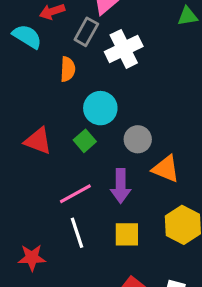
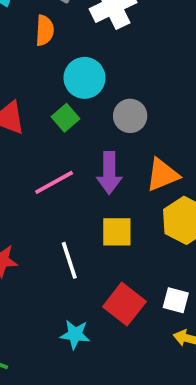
orange triangle: (166, 169) -> (162, 175), moved, turned -44
white line: (77, 233) -> (69, 260), moved

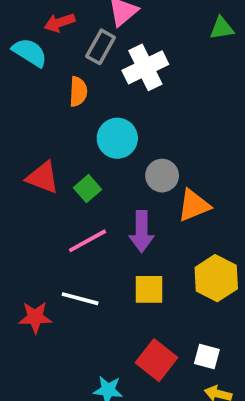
green square: (66, 118) -> (87, 189), moved
orange triangle: (162, 175) -> (194, 205), moved
white line: (69, 260) -> (80, 299), moved, turned -57

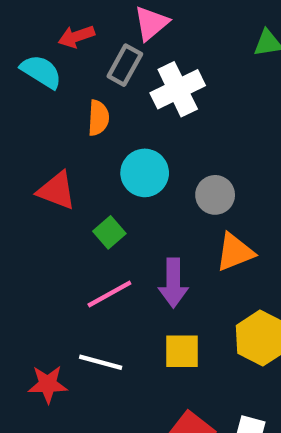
gray circle: (162, 176) -> (215, 195), moved
red triangle: (43, 177) -> (57, 191), moved

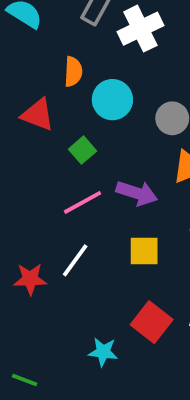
orange semicircle: (98, 118) -> (73, 72), moved
purple arrow: (173, 283) -> (137, 193), turned -72
white line: (101, 362) -> (75, 260), turned -69

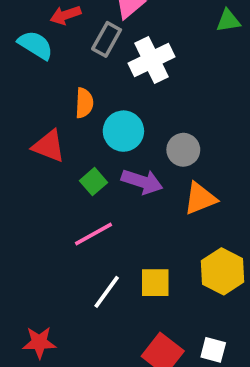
purple arrow: (137, 193) -> (142, 182), moved
white line: (75, 260) -> (107, 292), moved
red star: (30, 279) -> (39, 342), moved

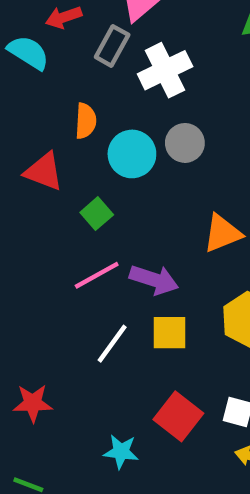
gray circle: (183, 150) -> (185, 143), moved
purple arrow: (142, 182) -> (154, 280), moved

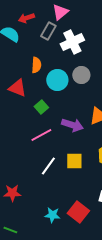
purple arrow: (154, 280) -> (72, 125), moved
red square: (178, 416) -> (78, 212), moved

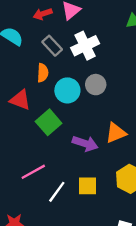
red arrow: (26, 18) -> (43, 14), moved
gray rectangle: (48, 31) -> (52, 46), moved, turned -72
green square: (41, 107) -> (49, 122), size x1.5
pink line: (41, 135) -> (33, 172), moved

